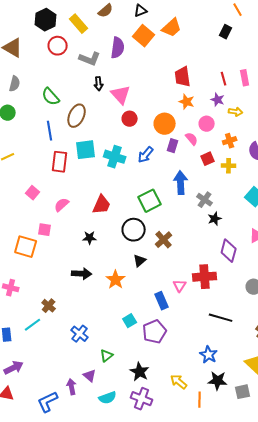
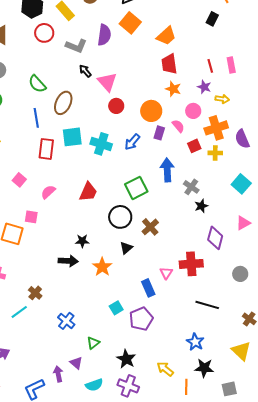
orange trapezoid: (172, 28) -> (166, 36), moved
black arrow: (99, 84) -> (85, 71), turned 144
orange cross: (230, 141) -> (216, 128), size x1.6
black star: (90, 238) -> (82, 241), moved
gray square: (243, 392) -> (229, 389), moved

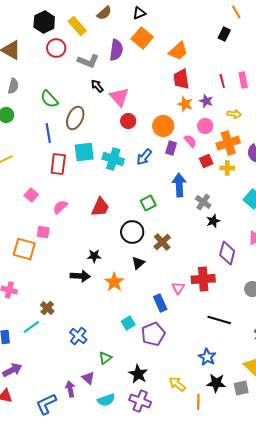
purple star: (204, 87) -> (206, 101), moved
green square: (136, 188) -> (148, 203), size x0.7
gray square: (229, 389) -> (241, 388), moved

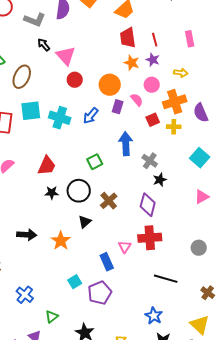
red line: (222, 81) -> (155, 40), moved
purple diamond: (227, 253) -> (148, 205), moved
black star: (94, 256) -> (52, 193), moved

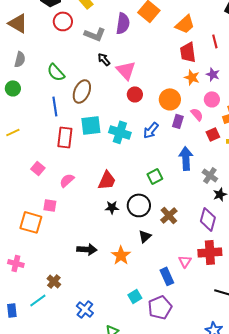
red line: (155, 40) -> (215, 41), moved

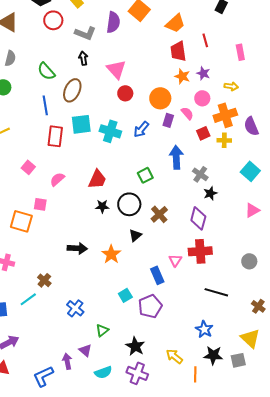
black arrow: (104, 59) -> (83, 58), moved, turned 32

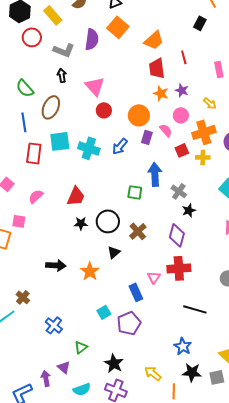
yellow arrow: (231, 86) -> (210, 103), turned 32
green square: (145, 175) -> (135, 192), moved, turned 35

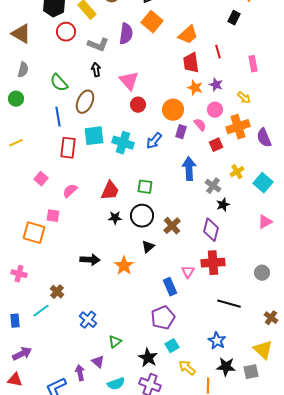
yellow cross: (203, 157) -> (237, 172), moved, turned -32
green square: (135, 192) -> (145, 187), moved
cyan square: (104, 312) -> (172, 346), moved

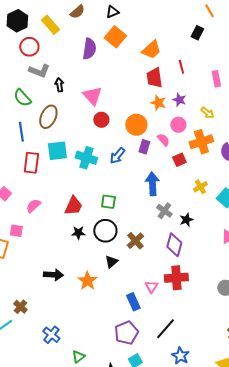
gray L-shape: (98, 45) -> (39, 71), moved
gray cross: (213, 186) -> (164, 211), moved
black line: (229, 304) -> (165, 329), moved, turned -65

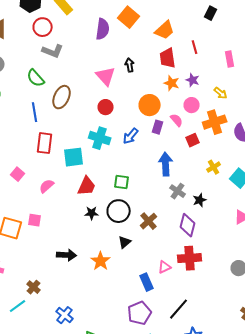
black arrow: (59, 85) -> (130, 65), moved
red circle: (101, 120) -> (106, 107), moved
cyan square: (57, 151) -> (74, 157), moved
pink square: (16, 231) -> (35, 220), moved
pink triangle: (151, 287) -> (165, 267), turned 32

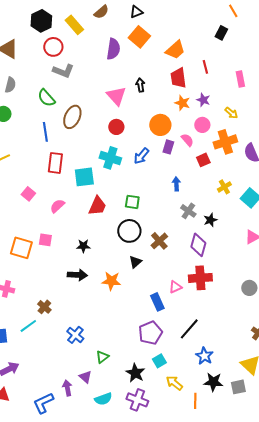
blue arrow: (166, 164) -> (176, 184), size x0.6
black star: (92, 213) -> (83, 246), moved
orange star: (101, 261) -> (111, 281), turned -30

